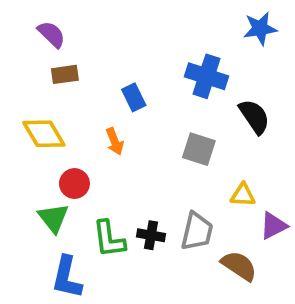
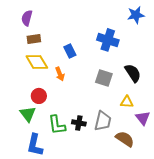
purple semicircle: (52, 34) -> (27, 18), turned -119
black semicircle: (254, 117) -> (133, 73), moved
yellow diamond: (44, 134) -> (37, 62), moved
purple triangle: (274, 226) -> (143, 118), turned -42

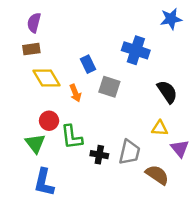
brown rectangle: (34, 39) -> (31, 49), moved
gray square: (104, 78) -> (109, 87), moved
green L-shape: (57, 125) -> (72, 137), moved

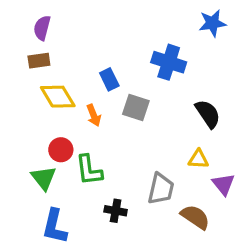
black cross: (99, 155) -> (116, 211), moved

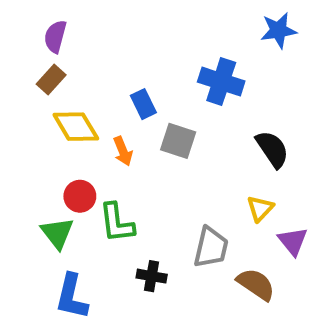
brown rectangle: (39, 61) -> (51, 80), turned -40
yellow triangle: (198, 159) -> (260, 209), turned -50

